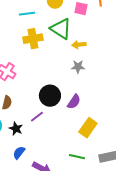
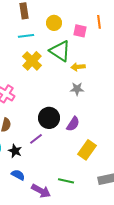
yellow cross: (33, 39) -> (32, 61), turned -36
blue semicircle: (19, 153) -> (18, 175), turned 80
green line: (77, 157) -> (66, 181), moved

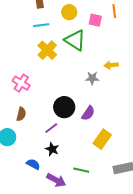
yellow arrow: (78, 67) -> (111, 65), moved
black star: (15, 151) -> (52, 149), moved

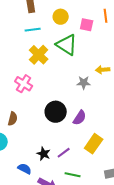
pink cross: (21, 83) -> (24, 84), moved
purple line: (51, 128) -> (64, 153), moved

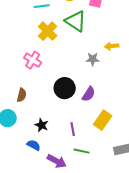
purple line: (64, 153) -> (73, 129), turned -64
black star: (44, 154) -> (42, 125), moved

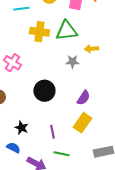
green triangle: (76, 21) -> (66, 31), moved, turned -40
yellow cross: (48, 31) -> (39, 32), moved, turned -36
purple semicircle: (89, 94) -> (83, 98), moved

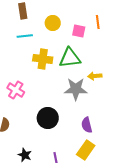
gray star: (72, 62) -> (76, 89), size x1.6
purple semicircle: (83, 98) -> (87, 125), turned 133

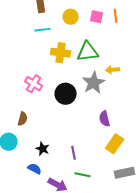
pink square: (79, 31) -> (97, 17), moved
gray star: (76, 89) -> (94, 83), turned -30
black circle: (48, 118) -> (66, 94), moved
yellow rectangle: (86, 150) -> (115, 144), moved

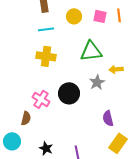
yellow cross: (61, 53) -> (46, 56), moved
gray star: (94, 83) -> (97, 82), size x0.7
pink cross: (34, 84) -> (41, 99), moved

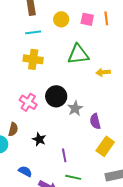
gray star: (97, 82) -> (75, 108), moved
brown semicircle: (26, 118) -> (13, 129), moved
black star: (46, 148) -> (39, 139), moved

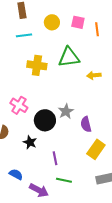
orange line: (106, 18) -> (97, 29), moved
yellow cross: (33, 59) -> (37, 65), moved
black circle: (56, 96) -> (45, 120), moved

